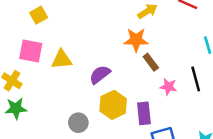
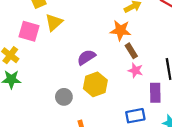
yellow triangle: (62, 59) -> (54, 22), moved, turned -42
pink star: (168, 87) -> (135, 70), moved
purple rectangle: (144, 113) -> (155, 93), moved

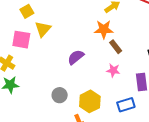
pink star: (135, 70) -> (113, 70), moved
yellow hexagon: (95, 84) -> (90, 101), moved

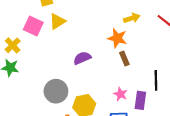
pink star: (113, 70) -> (120, 94), moved
gray circle: (60, 95) -> (56, 91), size x1.5

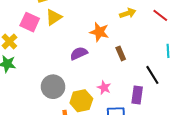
orange star: (117, 38) -> (99, 32), moved
black line: (156, 80) -> (152, 75), turned -30
pink star: (120, 94) -> (104, 88), moved

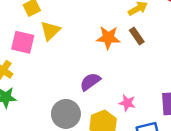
purple semicircle: (79, 53) -> (90, 82), moved
brown rectangle: (121, 53) -> (137, 36), moved

